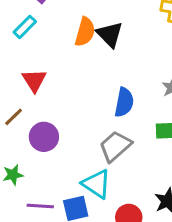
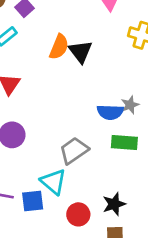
blue semicircle: (124, 102) -> (110, 112), moved, turned 75

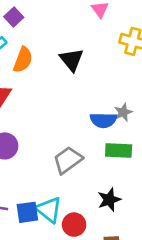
orange semicircle: (59, 47) -> (23, 60), moved
cyan triangle: (53, 182) -> (49, 210), moved
black star: (114, 204) -> (109, 200), moved

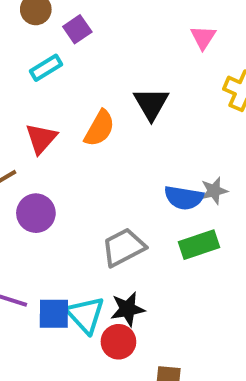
orange semicircle: (23, 60) -> (99, 128), moved
green rectangle: (119, 150) -> (199, 245), turned -30
black star: (109, 200) -> (128, 309), moved

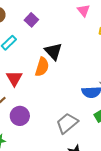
purple square: (77, 29) -> (31, 20), moved
black triangle: (151, 104) -> (53, 51), moved

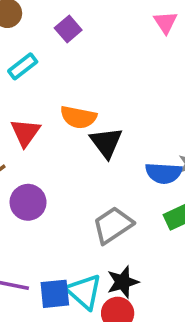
black triangle: (53, 51) -> (106, 143), moved
orange semicircle: (42, 67) -> (78, 117), turned 78

